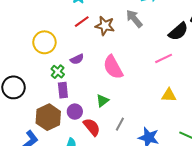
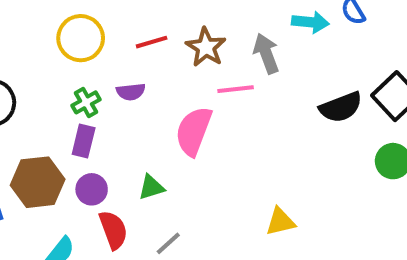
red line: (82, 22) -> (152, 42), moved
pink line: (164, 58) -> (236, 89), moved
pink semicircle: (113, 67) -> (194, 131), turned 30
yellow triangle: (169, 95) -> (280, 222), turned -35

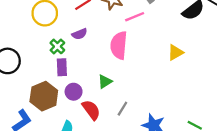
yellow triangle: (280, 222) -> (175, 52), moved

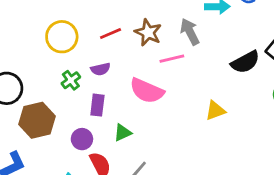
pink semicircle: (119, 45) -> (147, 91), turned -80
purple rectangle: (62, 67) -> (97, 105), moved
brown hexagon: (44, 96) -> (37, 120), moved

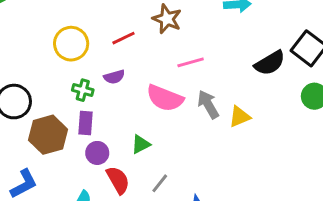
brown star: (148, 32) -> (167, 19), moved
gray arrow: (190, 32) -> (208, 104), moved
green cross: (71, 80) -> (83, 90), turned -36
purple rectangle: (97, 105) -> (85, 123), moved

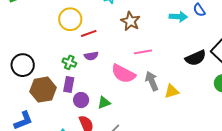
red line: (123, 38) -> (89, 33), moved
yellow circle: (71, 44) -> (70, 19), moved
purple circle: (97, 153) -> (81, 100), moved

